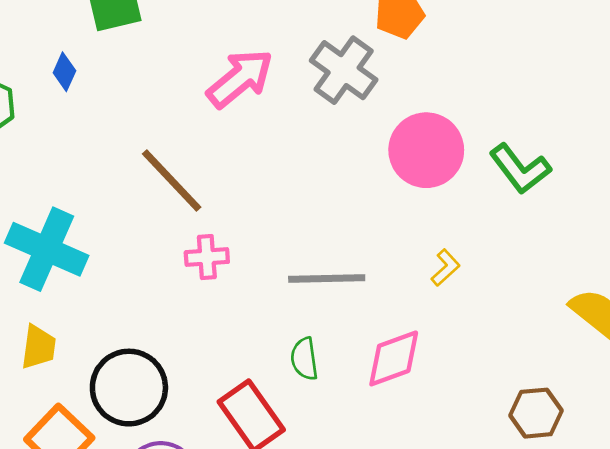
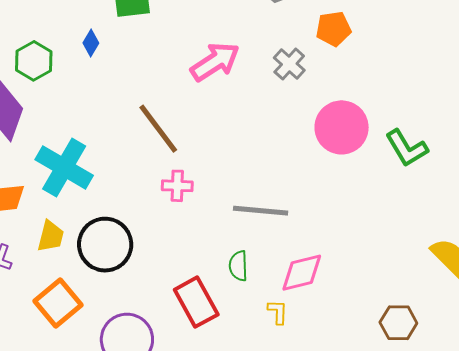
gray cross: (344, 70) -> (289, 64), size x0.7
yellow L-shape: (445, 268) -> (278, 312), moved, turned -52
black circle: (129, 388) -> (105, 245), moved

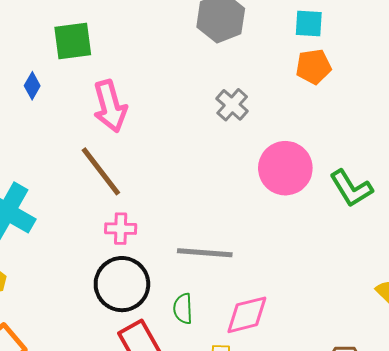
orange pentagon: (333, 29) -> (313, 67), moved
pink arrow: (215, 62) -> (110, 106), moved, turned 108
black circle: (105, 245) -> (122, 284), moved

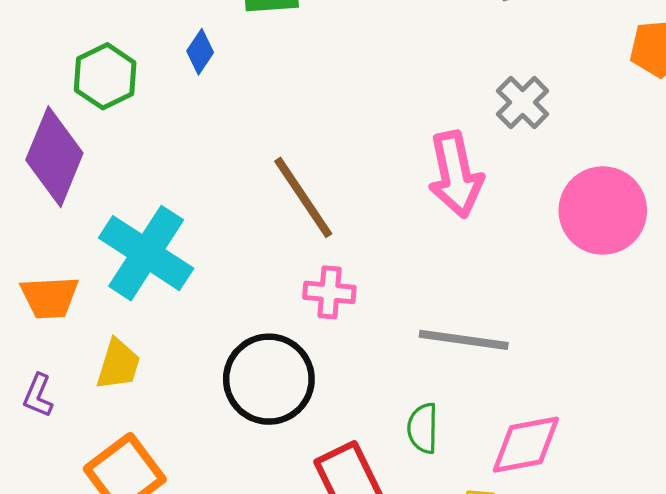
pink arrow: (110, 106) -> (455, 175), moved
black circle: (122, 284) -> (269, 379), moved

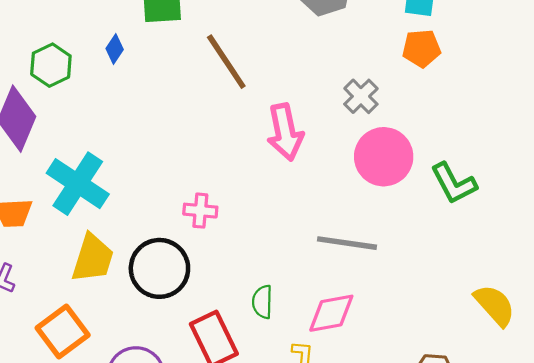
gray cross: (523, 102) -> (361, 96), moved
brown line: (303, 197) -> (226, 62), moved
gray line: (464, 340) -> (347, 243), moved
yellow trapezoid: (118, 364) -> (93, 258), moved, size x1.4

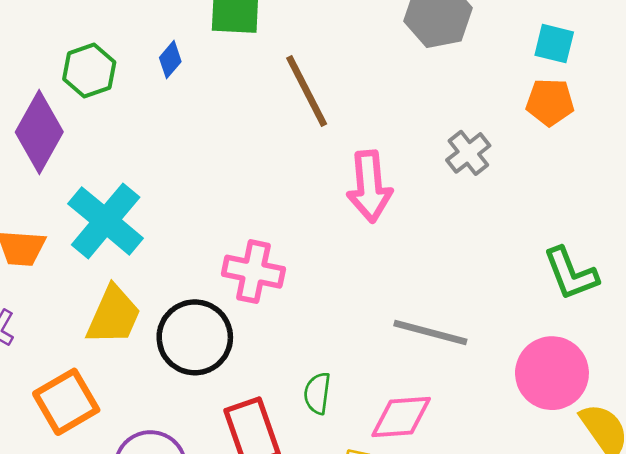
pink circle: (384, 157) -> (552, 373), moved
pink cross: (200, 211) -> (253, 272), size x1.4

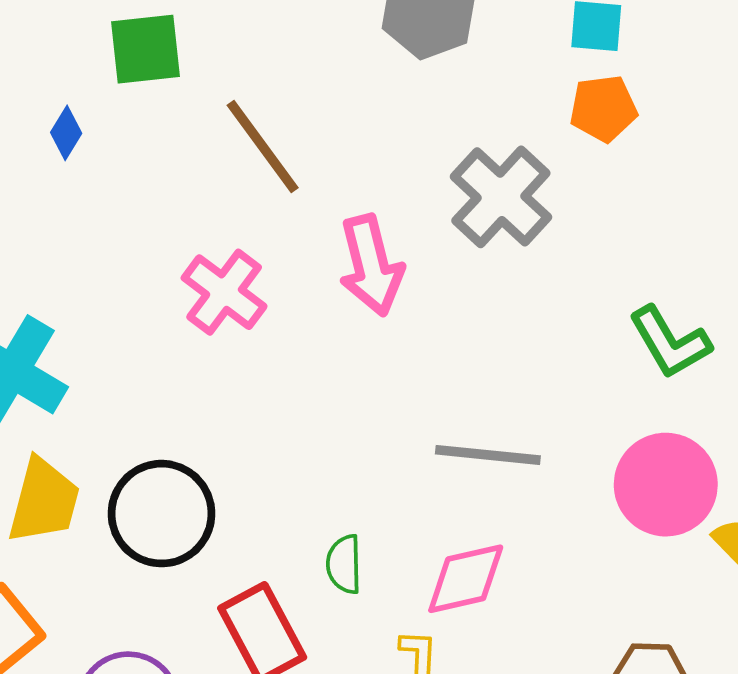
gray cross: (468, 153) -> (501, 197), size x1.6
pink cross: (253, 272) -> (224, 292), moved, turned 34

